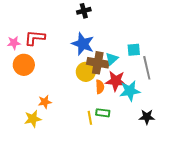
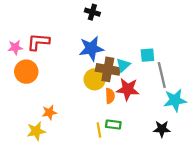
black cross: (84, 11) -> (92, 12), turned 32
blue star: (83, 44) -> (91, 48), turned -30
cyan star: (130, 91) -> (175, 100), moved

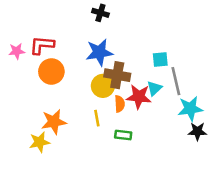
cyan triangle: (123, 65) -> (154, 88), moved
orange circle: (26, 72) -> (51, 72), moved
orange star: (49, 112) -> (54, 122), size x1.5
black star: (162, 129) -> (197, 131), moved
yellow line: (99, 130) -> (97, 118), moved

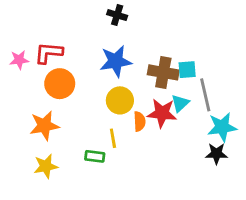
brown cross: (117, 75) -> (163, 72), moved
orange star: (54, 122) -> (44, 126), moved
black star: (197, 131) -> (216, 154), moved
green rectangle: (123, 135) -> (95, 156), moved

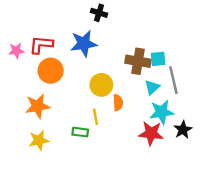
blue star: (116, 61) -> (84, 44), moved
red star: (162, 113) -> (151, 133), moved
cyan star: (222, 127) -> (162, 112), moved
black star: (216, 154) -> (183, 130), turned -30

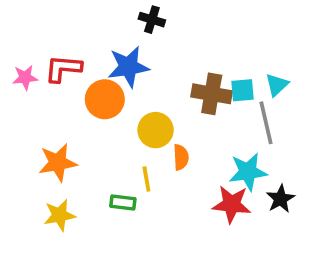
orange circle: (51, 71) -> (105, 99), moved
cyan triangle: (152, 87) -> (277, 85), moved

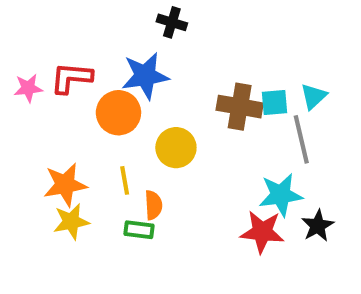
orange semicircle: (181, 157) -> (153, 205), moved
yellow line: (146, 179) -> (125, 180), moved
yellow star: (60, 215) -> (71, 222), moved

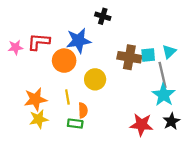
black cross: (172, 22) -> (103, 16), moved
cyan star: (281, 195) -> (164, 95), moved, turned -30

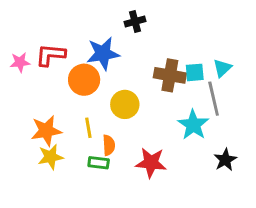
black cross: (103, 16) -> (135, 21), turned -32
cyan star: (164, 95) -> (193, 125), moved
red star: (141, 125) -> (151, 163), moved

